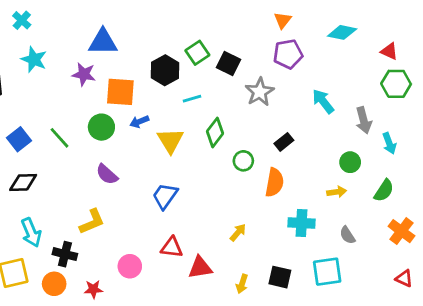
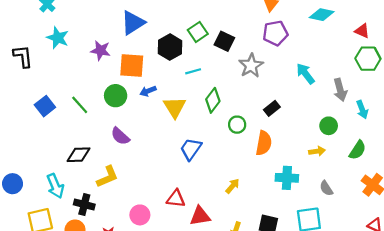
blue triangle: (103, 42) -> (133, 23), moved, turned -32
black diamond: (23, 182) -> (79, 155), moved
blue trapezoid: (165, 196) -> (191, 149), moved

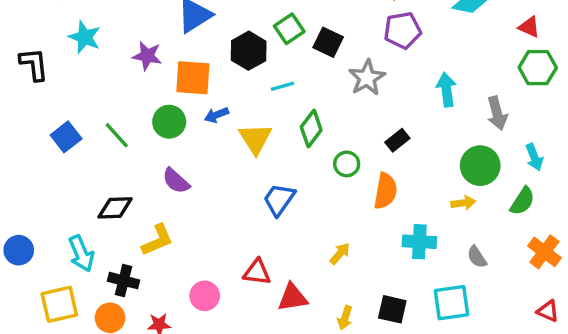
cyan arrow: (305, 74) -> (446, 90), turned 30
cyan arrow: (362, 110) -> (534, 157), moved
green circle: (329, 126) -> (480, 166), size x1.5

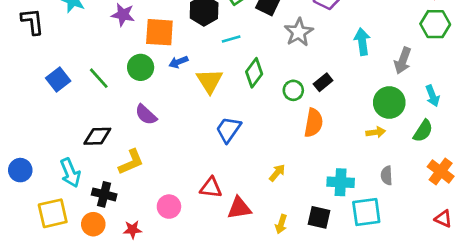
gray arrow: (497, 113) -> (403, 61), turned 35
green circle: (347, 164) -> (293, 90), moved
cyan cross: (419, 242) -> (341, 182), moved
gray semicircle: (477, 257) -> (387, 175), turned 30

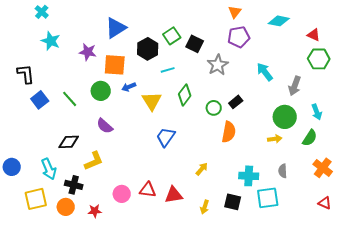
black L-shape: (32, 21) -> (26, 74), moved
cyan arrow: (362, 42) -> (265, 72), turned -30
red triangle: (211, 188) -> (148, 190), moved

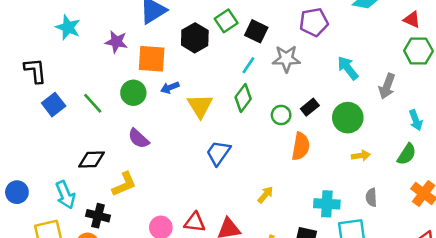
gray star: (218, 65) -> (286, 59), turned 30
cyan line: (168, 70) -> (248, 65), moved, turned -40
green circle: (285, 117) -> (348, 118), moved

